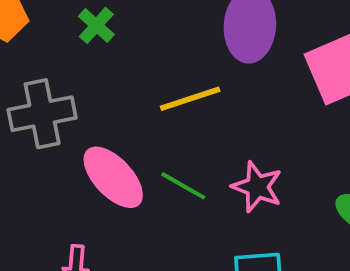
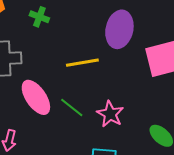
green cross: (96, 25) -> (39, 17), turned -30

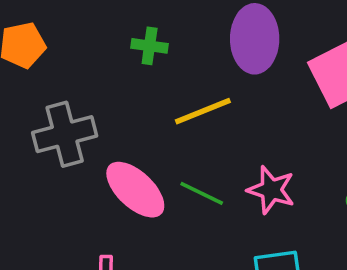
green cross: (39, 17) -> (150, 46), moved

